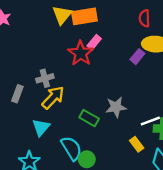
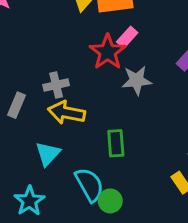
yellow arrow: (53, 98) -> (66, 113), turned -125
gray star: (116, 107) -> (137, 80), moved
green rectangle: (89, 118) -> (116, 143), turned 54

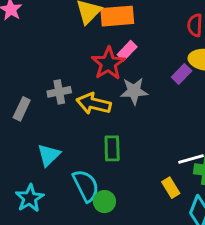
yellow arrow: (66, 113) -> (94, 104), moved

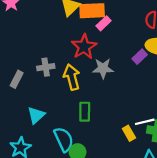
pink rectangle: (127, 51) -> (104, 23), moved
yellow arrow: (94, 104) -> (72, 77), turned 60
yellow rectangle: (171, 188) -> (129, 133), moved

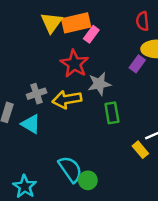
yellow arrow: (72, 77) -> (67, 99), turned -75
green rectangle: (85, 112) -> (112, 113), moved
cyan triangle: (36, 115) -> (31, 124), moved, turned -36

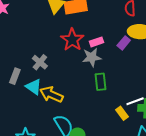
pink rectangle: (91, 34) -> (97, 42), moved, turned 32
gray cross: (37, 94) -> (40, 62), turned -35
yellow arrow: (67, 99) -> (51, 94), moved, turned 30

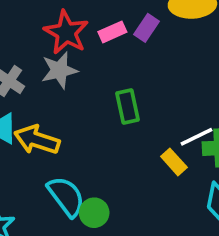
purple rectangle: (124, 43) -> (146, 28), moved
gray star: (92, 57) -> (59, 70), moved

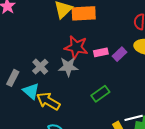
red star: (66, 32) -> (76, 47), turned -30
green rectangle: (127, 106) -> (100, 94), turned 54

